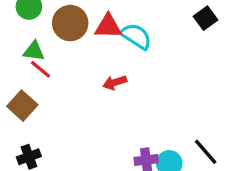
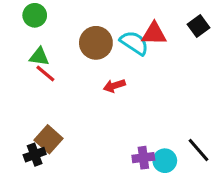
brown circle: (70, 23) -> (96, 43), moved
red triangle: (108, 26) -> (154, 34), moved
brown square: (22, 106) -> (48, 139), moved

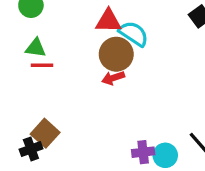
red triangle: (154, 34) -> (108, 21), moved
brown circle: (96, 43) -> (116, 54), moved
red line: (45, 73) -> (42, 65), turned -40

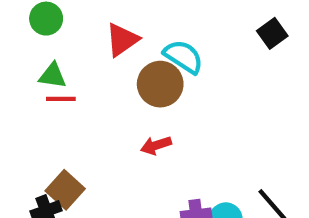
red triangle: (108, 21) -> (122, 40), moved, turned -36
red arrow: (113, 78) -> (156, 145), moved

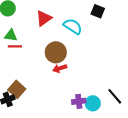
black square: (272, 33) -> (98, 11), moved, turned -32
brown circle: (160, 84) -> (56, 52), moved

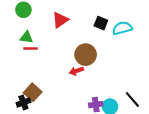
black square: (98, 11) -> (101, 23), moved
cyan semicircle: (73, 26) -> (122, 28), moved, turned -48
brown circle: (56, 52) -> (86, 55), moved

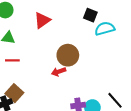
black square: (101, 23) -> (90, 15), moved
red line: (31, 49) -> (12, 60), moved

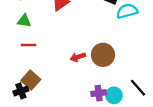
brown circle: (68, 55) -> (103, 55), moved

